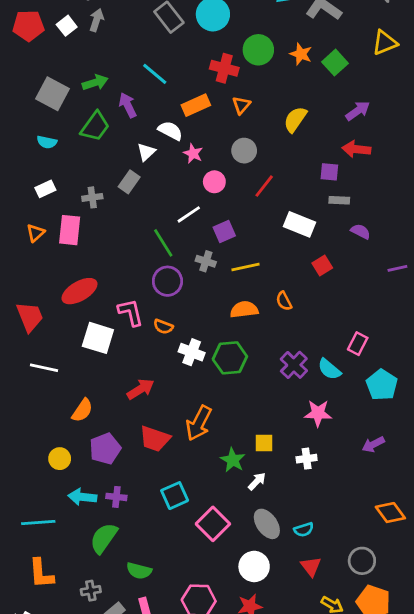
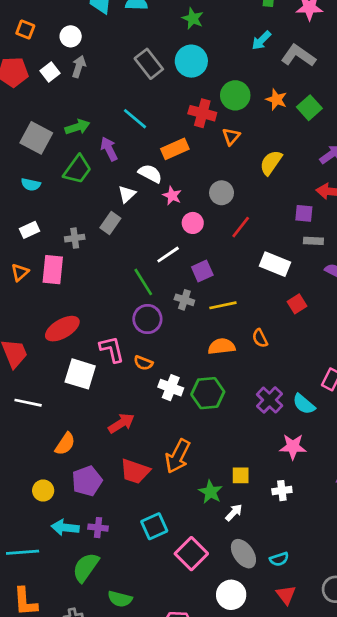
orange triangle: (241, 105) -> (231, 137), moved

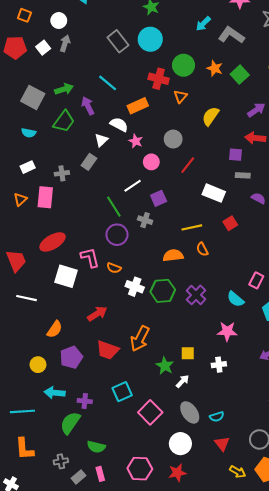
yellow line: (223, 305) -> (192, 227), moved
purple cross: (270, 400) -> (196, 295), moved
purple cross: (98, 528) -> (85, 401), moved

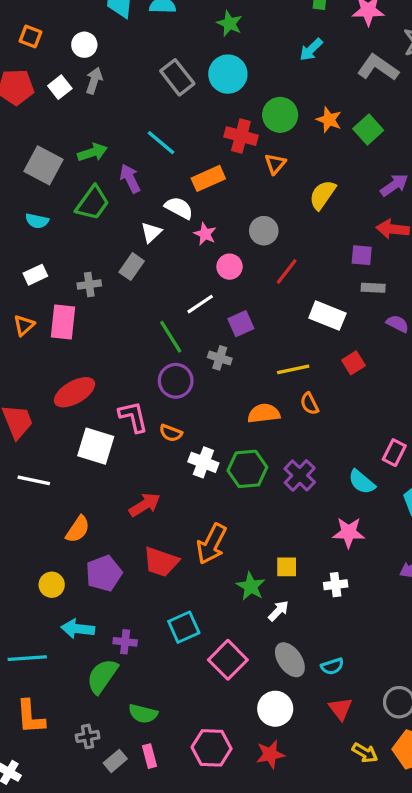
gray L-shape: (231, 35) -> (378, 68), moved

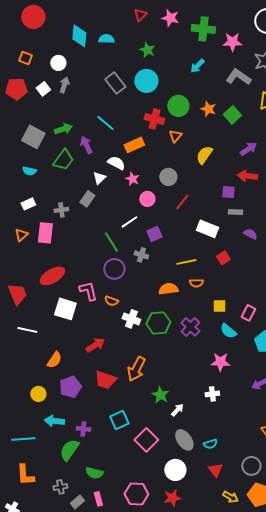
orange semicircle: (309, 404) -> (196, 283), turned -64
yellow square: (287, 567) -> (219, 306), moved

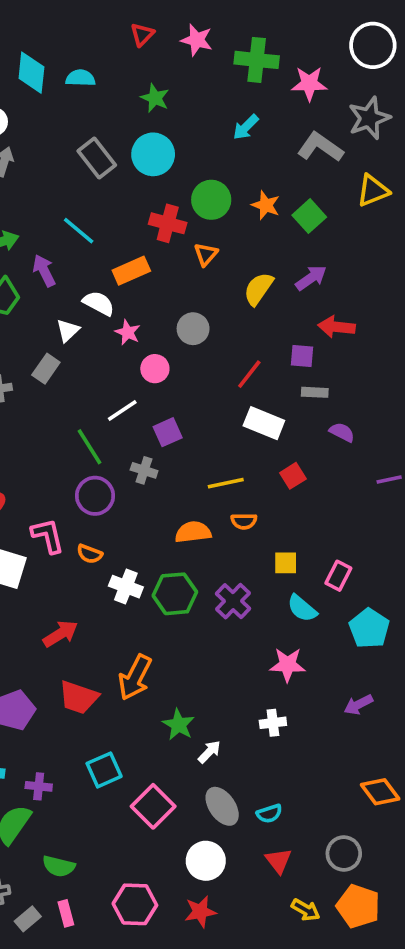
purple arrow: (248, 149) -> (311, 278), moved
red line: (182, 202) -> (249, 374), moved

